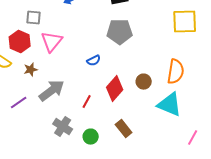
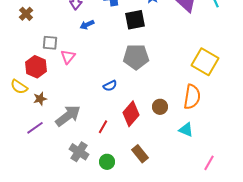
yellow square: (185, 22) -> (205, 62), moved, turned 32
pink triangle: (52, 42) -> (68, 57), moved, size x0.7
brown star: (31, 70) -> (40, 99), moved
cyan triangle: (170, 105) -> (186, 130), size x0.6

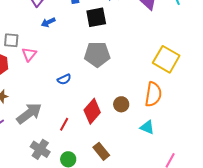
blue semicircle: (110, 86) -> (64, 79), moved

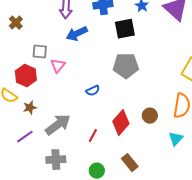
blue arrow: (48, 22) -> (77, 34), size x1.5
cyan triangle: (147, 127) -> (176, 139), turned 49
gray cross: (40, 149) -> (56, 160), moved, turned -36

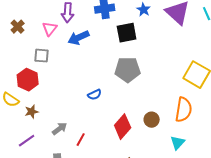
pink triangle: (58, 66) -> (50, 29), moved
gray arrow: (58, 125) -> (60, 129), size x0.6
red line: (93, 136) -> (81, 140), moved

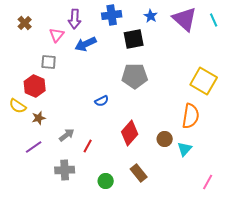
brown cross: (18, 27) -> (25, 23), moved
brown circle: (152, 120) -> (165, 139), moved

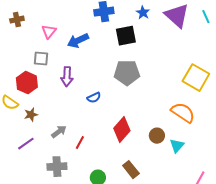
purple arrow: (75, 19) -> (67, 77), moved
brown cross: (25, 23) -> (17, 20), turned 32
orange semicircle: (191, 116) -> (183, 113), turned -65

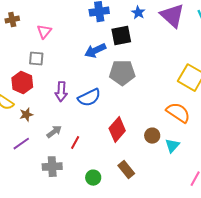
blue arrow: (78, 41) -> (95, 51), moved
purple arrow: (67, 77) -> (61, 92), moved
blue semicircle: (94, 98) -> (89, 98), size x1.6

